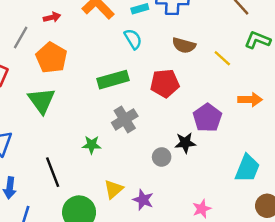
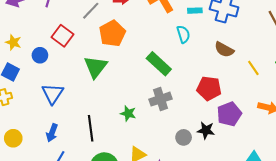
green rectangle: (113, 80) -> (159, 64), turned 45
red pentagon: (165, 83) -> (209, 88), moved

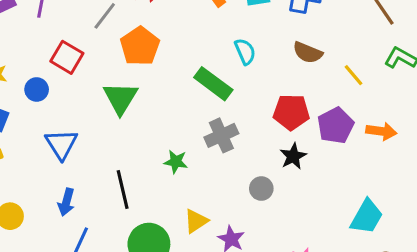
cyan semicircle: (183, 34) -> (245, 51), moved
purple pentagon: (229, 114) -> (336, 126), moved
black star: (206, 130) -> (293, 156), moved, turned -30

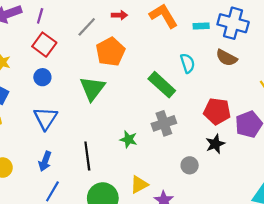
brown semicircle: (308, 53) -> (226, 58), moved
red square: (67, 57) -> (44, 45), moved
blue circle: (37, 89) -> (42, 77), moved

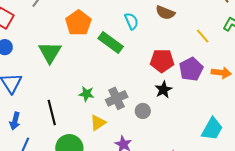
orange pentagon: (110, 52) -> (78, 23), moved
gray cross: (164, 123) -> (117, 98), moved
yellow triangle: (139, 185) -> (98, 123), moved

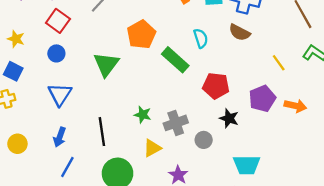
red pentagon: (162, 61) -> (216, 86), moved
black star: (163, 90) -> (229, 118), turned -30
cyan trapezoid: (212, 129) -> (247, 165), moved, turned 55

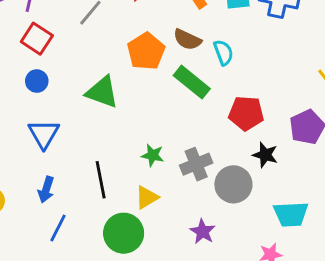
brown semicircle: (239, 32) -> (187, 39), moved
green triangle: (106, 64) -> (102, 92), turned -44
gray circle: (204, 140) -> (233, 184), size x1.6
yellow triangle: (152, 148) -> (147, 197), moved

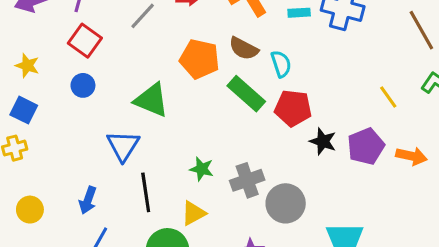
orange pentagon: (146, 51) -> (199, 59), turned -30
red pentagon: (246, 113) -> (293, 108), moved
blue triangle: (44, 134) -> (123, 146), moved
black star: (265, 155) -> (323, 141), moved

